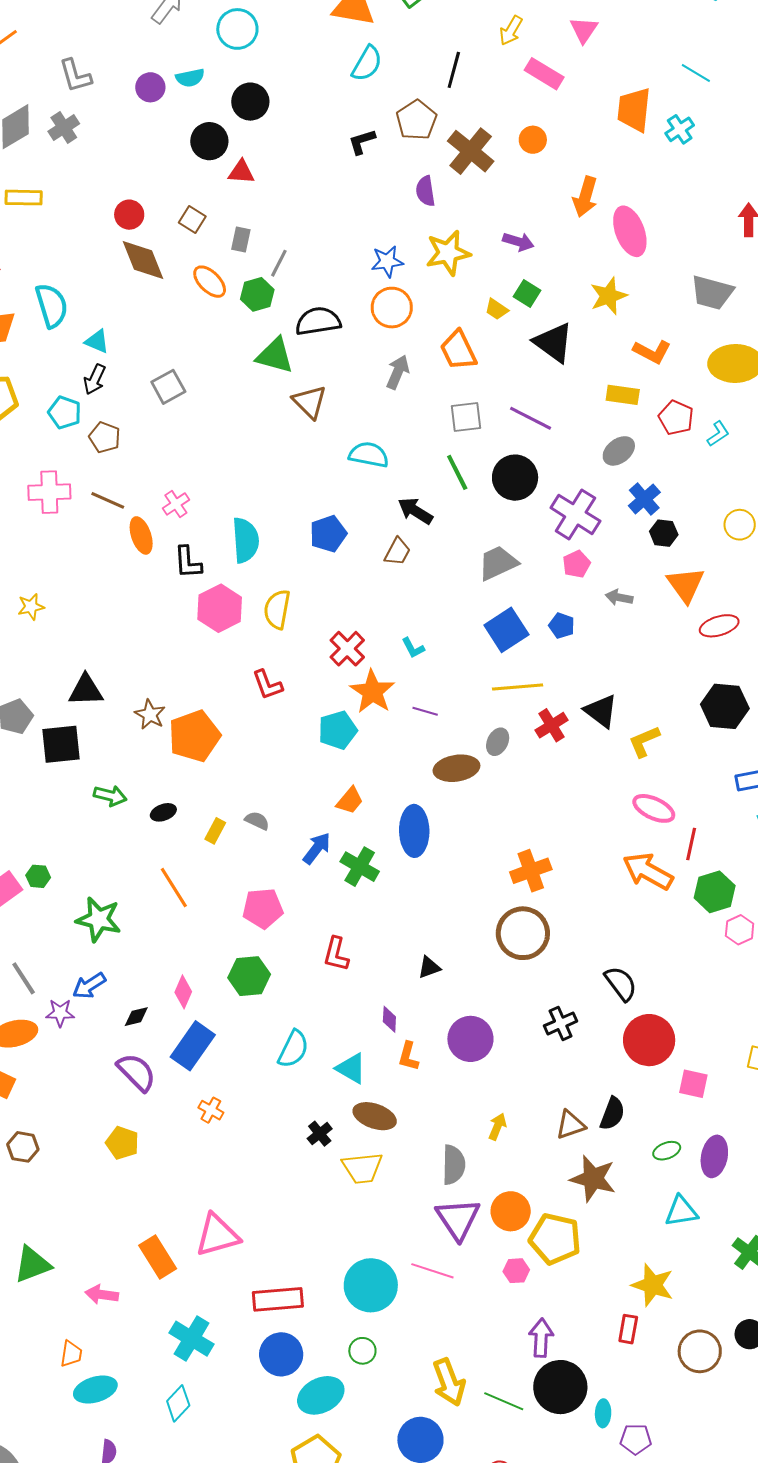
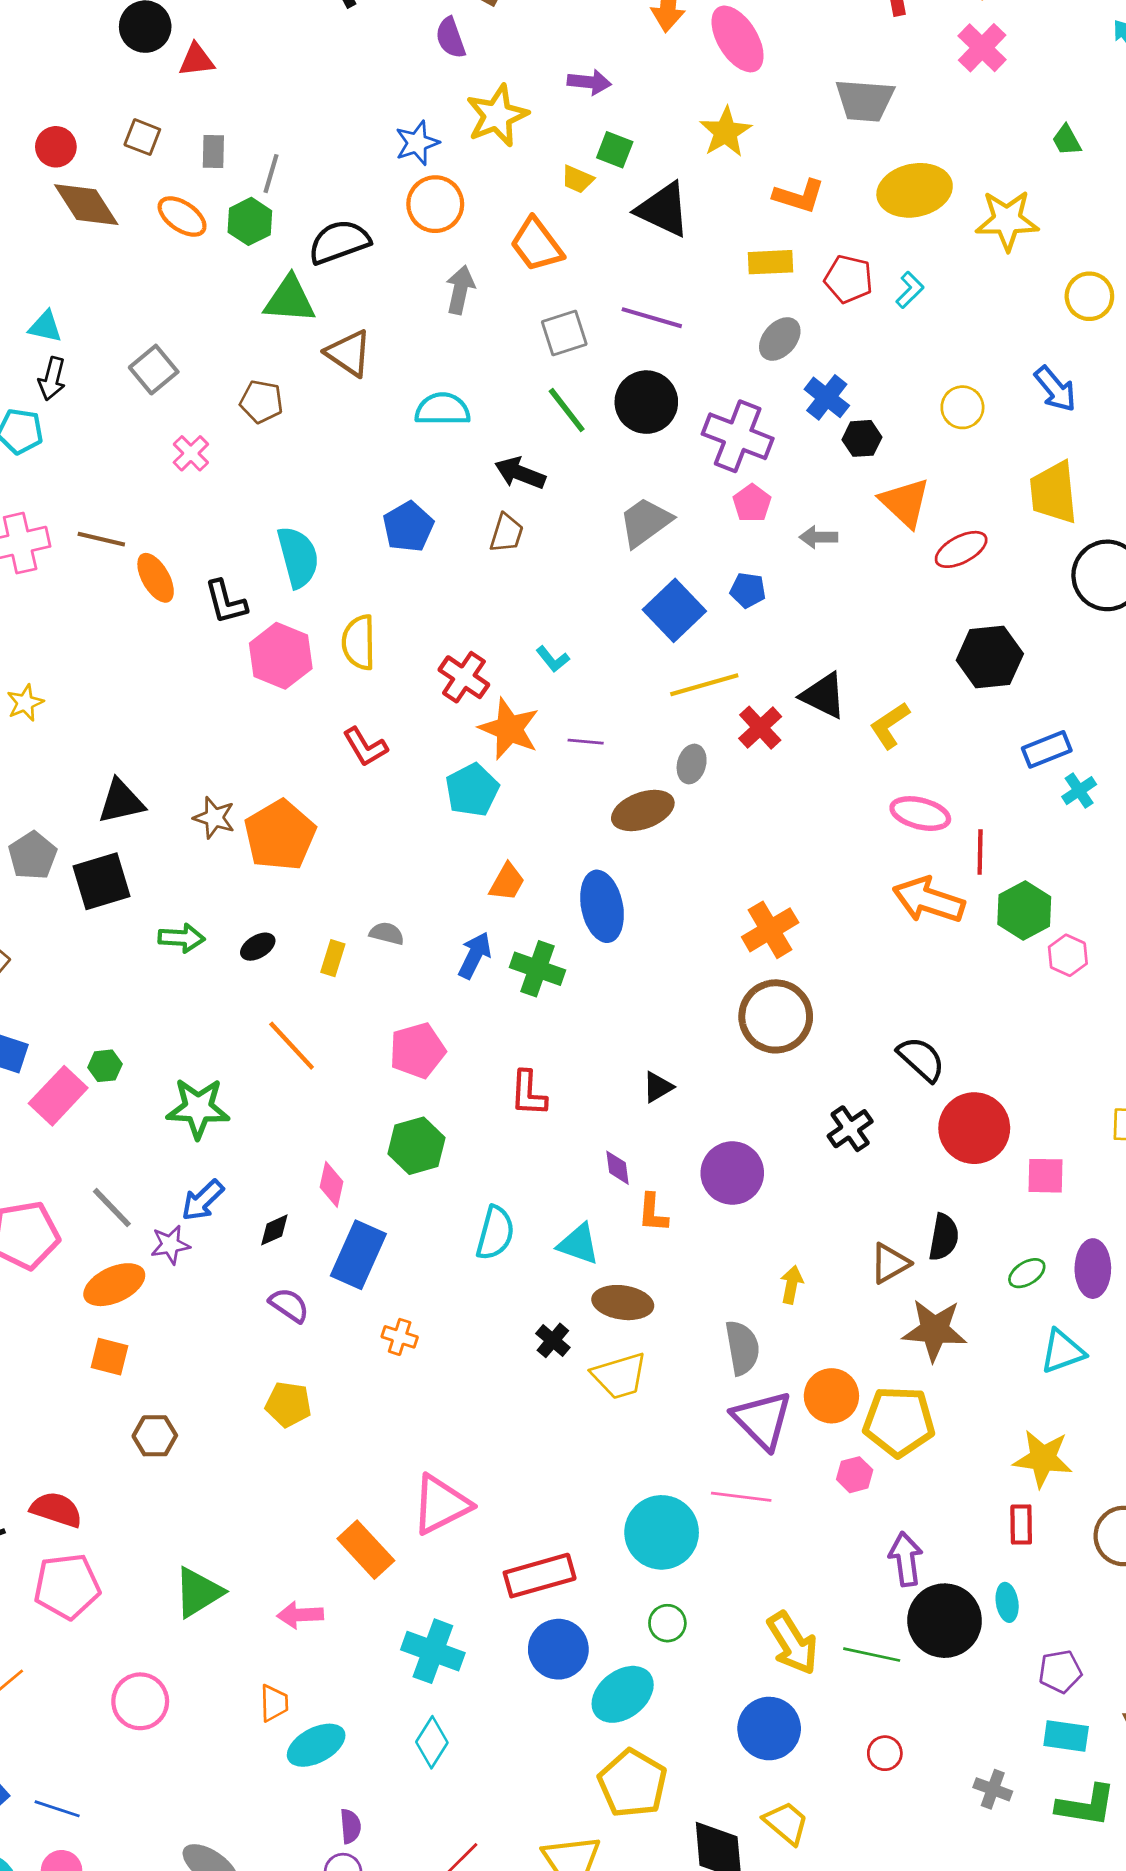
brown pentagon: (105, 437) -> (261, 402), moved
pink cross: (176, 504) -> (191, 453), moved
purple semicircle: (136, 1072) -> (289, 1305), size x0.7
cyan ellipse: (603, 1413) -> (1007, 1602), moved

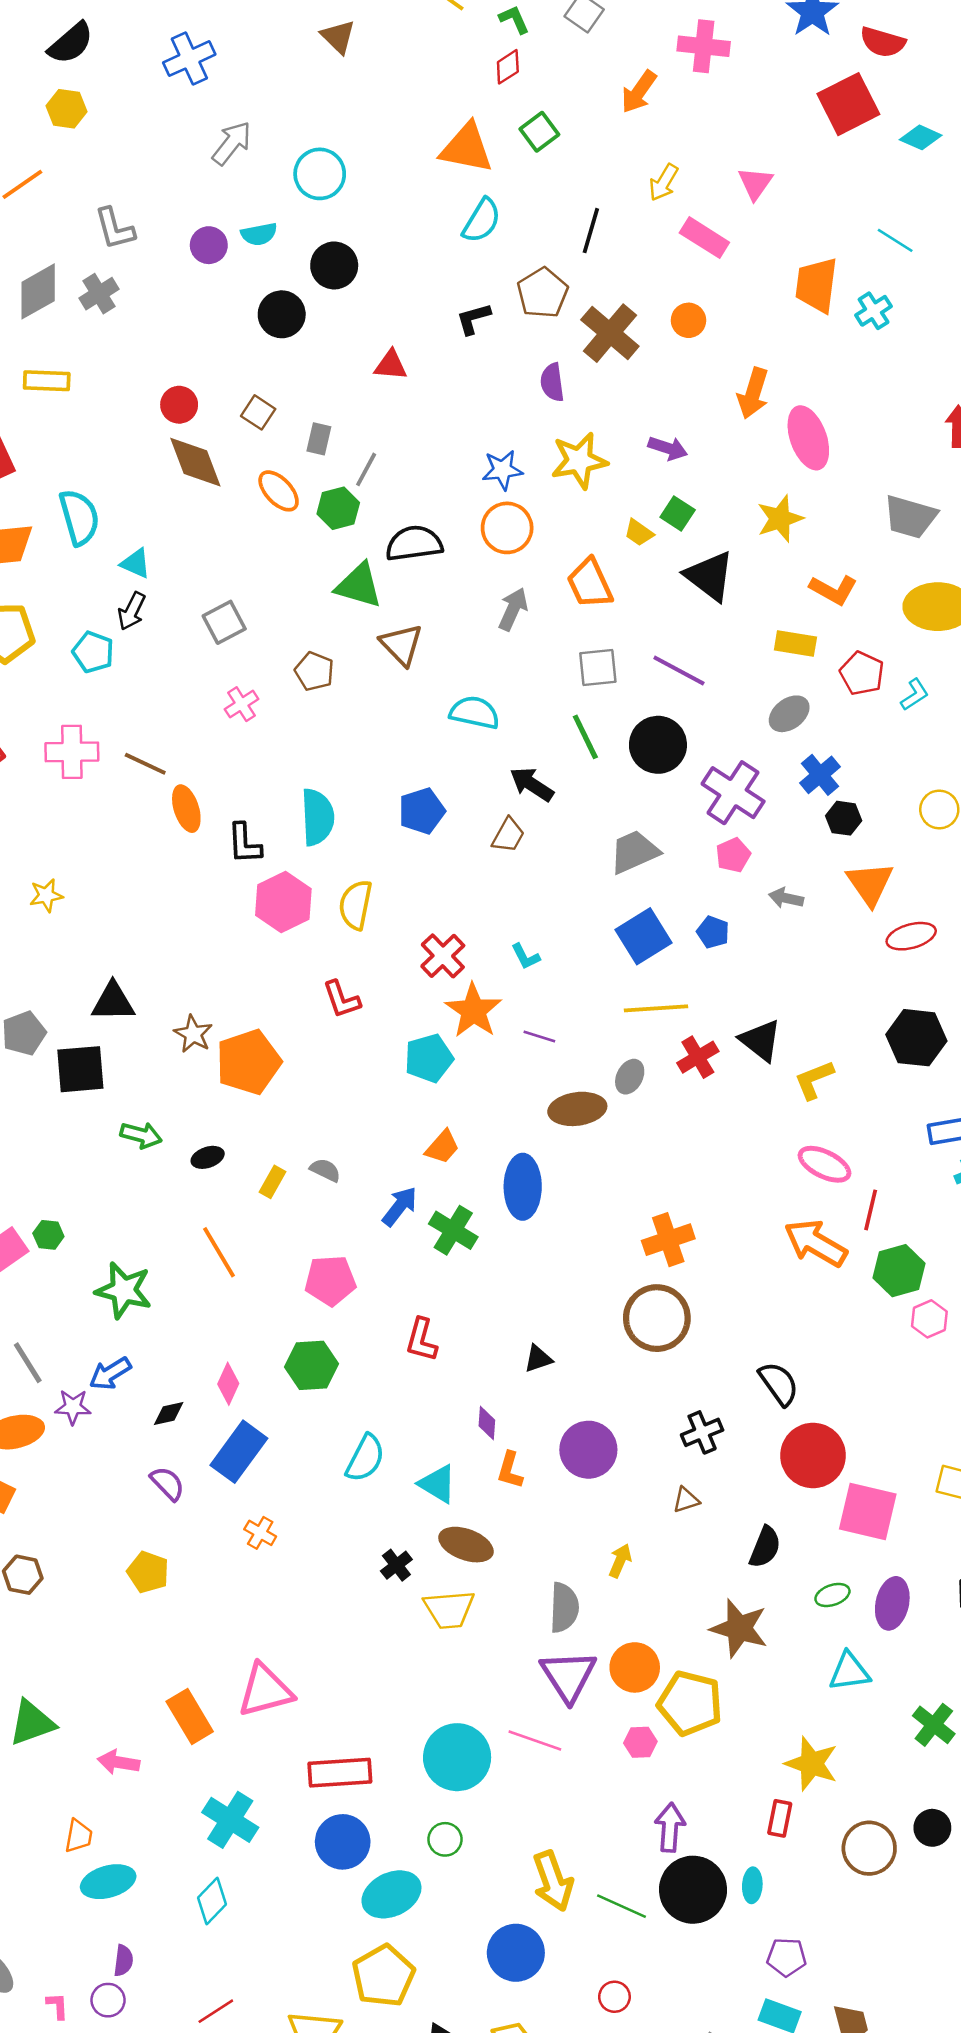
red triangle: (196, 60) -> (391, 365), moved
pink square: (1046, 1176) -> (868, 1511), size x1.6
brown triangle: (890, 1263) -> (686, 1500), moved, size x0.7

